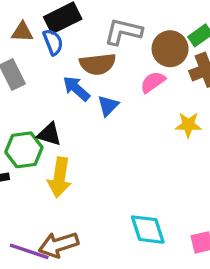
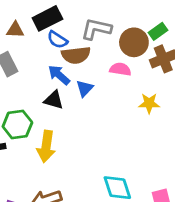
blue semicircle: (53, 42) -> (57, 40), moved, turned 145
pink semicircle: (153, 82) -> (120, 69), turned 45
black triangle: (49, 134) -> (54, 100), moved

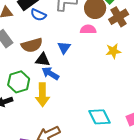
brown semicircle: (76, 55) -> (32, 45), moved
blue arrow: (59, 75) -> (50, 73), moved

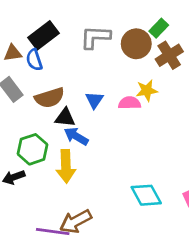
blue semicircle: (38, 15) -> (34, 60), moved, turned 49
pink semicircle: (88, 29) -> (130, 103), moved
yellow star: (113, 51) -> (147, 90), moved

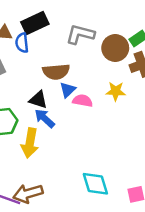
brown semicircle: (50, 98) -> (56, 72), moved
pink semicircle: (130, 103) -> (83, 101), moved

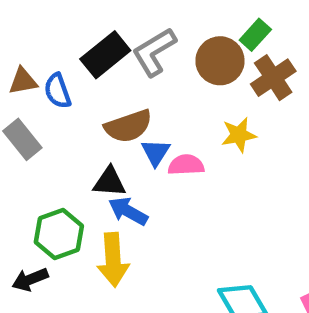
black rectangle: (35, 23) -> (105, 55), moved
gray L-shape: (80, 34) -> (154, 52), turned -32

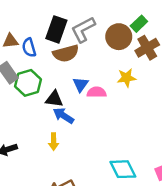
black rectangle: (105, 55) -> (56, 29), turned -35
brown semicircle: (128, 126) -> (66, 53), moved
green hexagon: (59, 234) -> (28, 83), moved
yellow arrow: (113, 260) -> (54, 142), size x0.6

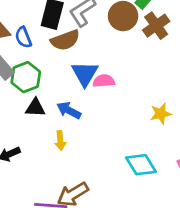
yellow star: (126, 78) -> (161, 114), moved
blue triangle: (80, 84) -> (85, 74), size x1.5
black triangle: (54, 99) -> (35, 108), moved

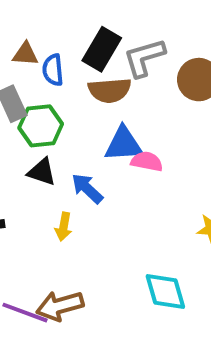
blue triangle: (85, 74) -> (124, 144), turned 40

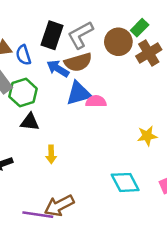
brown semicircle: (110, 90) -> (78, 62), moved
blue arrow: (87, 188) -> (58, 69), moved

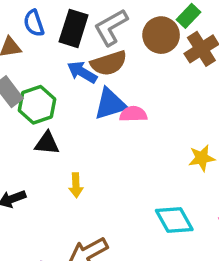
blue semicircle: (23, 55) -> (34, 23), moved

